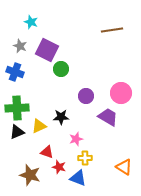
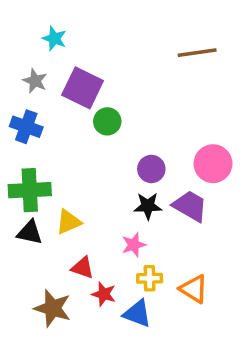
black star: (61, 117) -> (148, 206), moved
black triangle: (17, 132) -> (30, 232), turned 35
orange triangle: (124, 167) -> (194, 289), moved

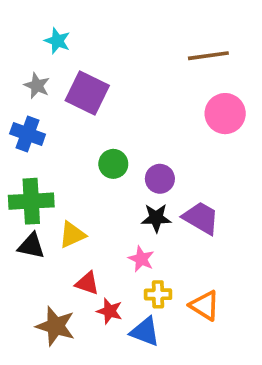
green circle: (107, 121) -> (113, 164), moved
pink circle: (213, 164) -> (225, 114), moved
pink star: (134, 245) -> (141, 259), turned -30

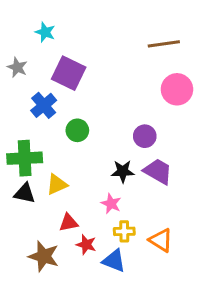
gray star: (37, 86) -> (17, 67), moved
blue cross: (28, 134) -> (44, 105), moved, turned 30
green circle: (113, 164) -> (77, 130), moved
purple circle: (160, 179) -> (145, 136), moved
red triangle: (87, 283) -> (69, 223), turned -30

